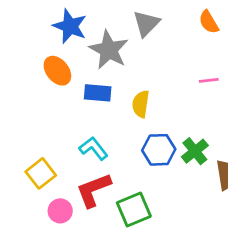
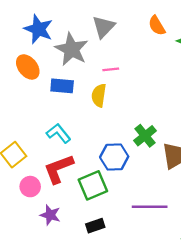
pink line: (209, 80) -> (111, 69), moved
blue hexagon: (159, 150) -> (114, 157), moved

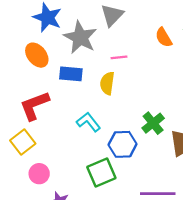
orange semicircle: (157, 26) -> (164, 37), moved
cyan L-shape: (59, 133) -> (88, 122), moved
red L-shape: (59, 169) -> (34, 106), moved

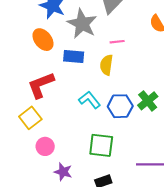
blue hexagon: (123, 144) -> (120, 106), moved
green square: (101, 172) -> (101, 145), turned 30

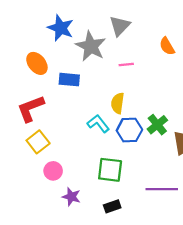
orange ellipse: (43, 40) -> (37, 63), moved
blue rectangle: (74, 57) -> (69, 80), moved
yellow semicircle: (106, 65) -> (118, 103), moved
red L-shape: (41, 85) -> (31, 109), moved

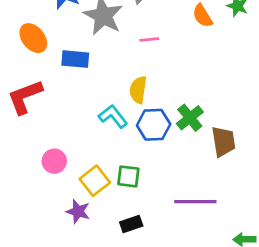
yellow square: (38, 142) -> (95, 181), moved
green square: (110, 170) -> (128, 176), size x0.7
pink circle: (53, 171) -> (54, 161), moved

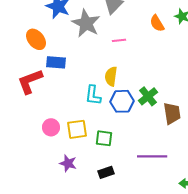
blue rectangle: (75, 59) -> (56, 62), moved
cyan L-shape: (113, 116) -> (93, 95), turned -135
yellow square: (95, 181) -> (77, 129), moved, turned 30

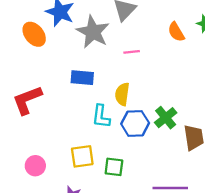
orange ellipse: (36, 39) -> (34, 34), moved
blue rectangle: (56, 62) -> (82, 78), moved
pink circle: (51, 127) -> (35, 166), moved

